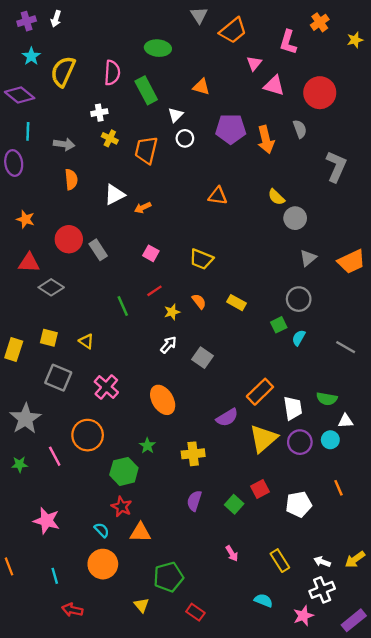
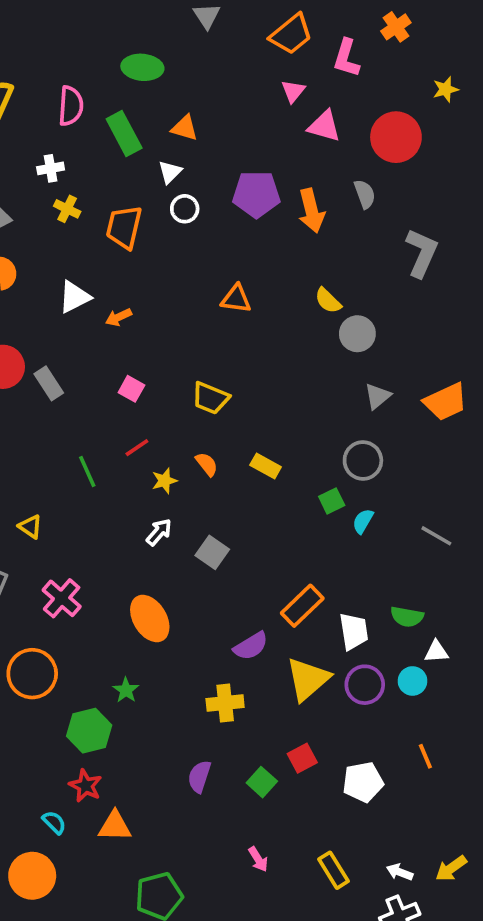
orange trapezoid: (233, 30) -> (291, 34), moved
yellow star: (355, 40) -> (446, 89), moved
orange triangle: (201, 87) -> (185, 128), moved
yellow cross: (193, 454) -> (225, 703), moved
orange circle: (103, 564) -> (32, 876), moved

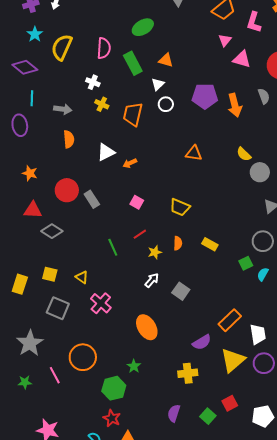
green ellipse: (142, 67) -> (143, 27), turned -35
white cross: (51, 168) -> (93, 82), turned 32
orange semicircle: (207, 464) -> (178, 243), turned 40
pink cross: (62, 598) -> (101, 303), moved

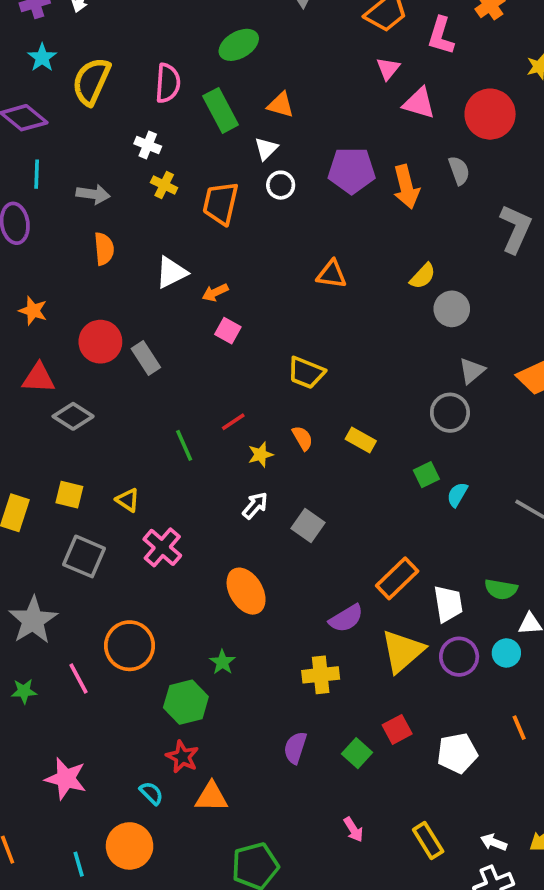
yellow semicircle: (244, 154) -> (423, 276), turned -91
pink square: (137, 202) -> (228, 331), moved
gray circle: (263, 241) -> (450, 413), moved
orange semicircle: (178, 243) -> (302, 438), turned -32

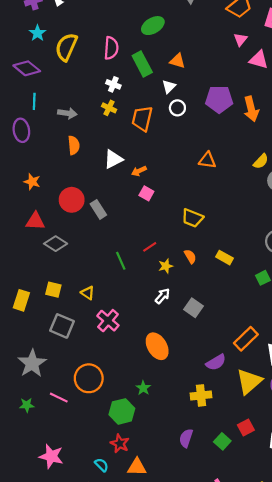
white cross: (148, 145) -> (113, 84), moved
pink line: (79, 678) -> (59, 398), turned -36

